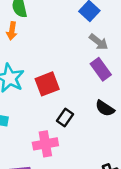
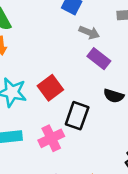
black rectangle: (65, 117) -> (77, 116), size x1.5
pink cross: (45, 144) -> (51, 138), moved

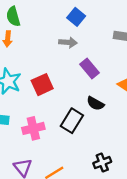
gray arrow: (89, 32) -> (68, 42), moved, turned -30
black rectangle: (77, 116) -> (72, 121), moved

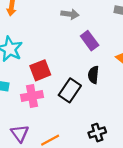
red square: (42, 85) -> (40, 70), moved
black semicircle: (95, 103) -> (93, 75), turned 63

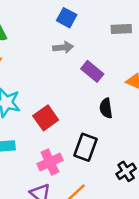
black rectangle: (70, 90) -> (86, 147), moved
pink cross: (32, 96) -> (50, 162), moved

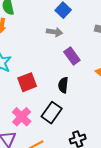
black semicircle: (106, 108) -> (63, 85), moved
pink cross: (50, 162) -> (22, 117), turned -36

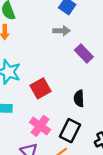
black semicircle: (63, 85) -> (79, 98), moved
black rectangle: (52, 113) -> (70, 131), moved

